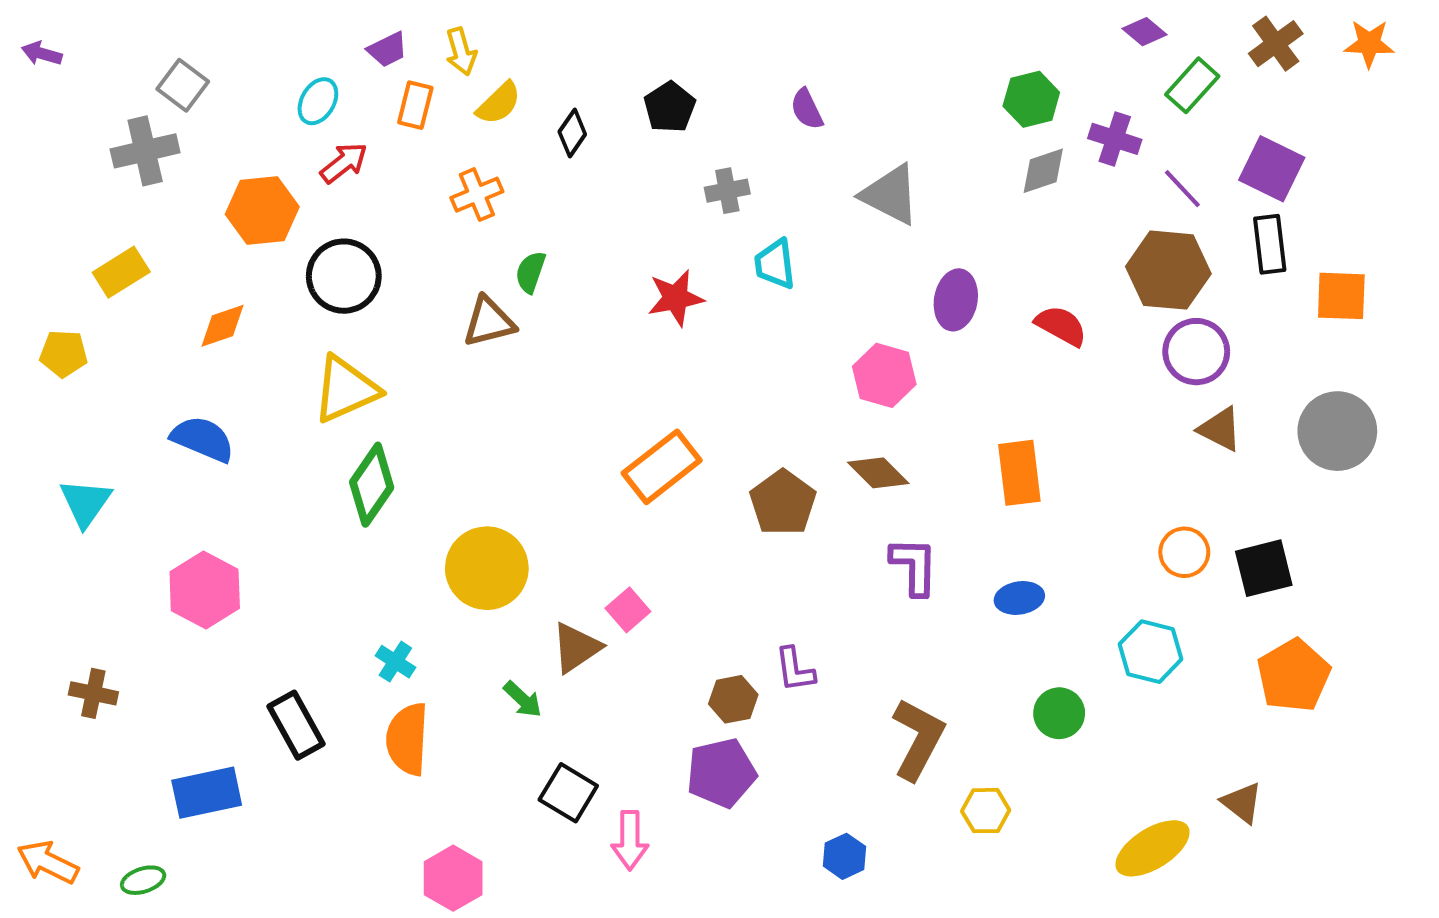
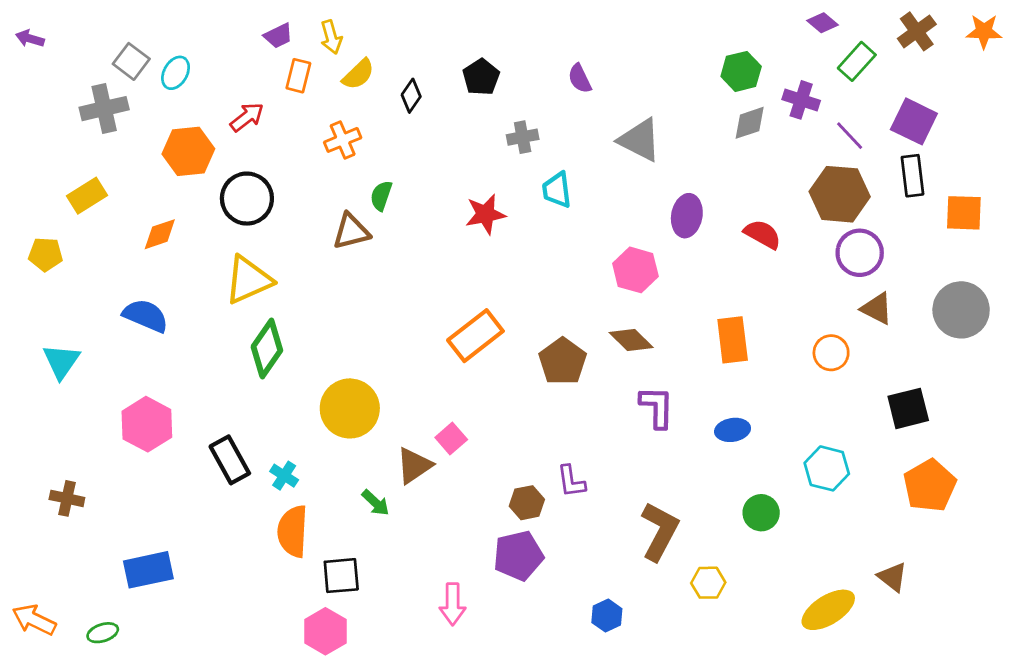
cyan ellipse: (318, 101) -> (176, 73), moved
orange circle: (1184, 552) -> (831, 353), moved
black rectangle: (296, 725) -> (230, 460), moved
black square: (568, 793) -> (341, 576), moved, turned -36

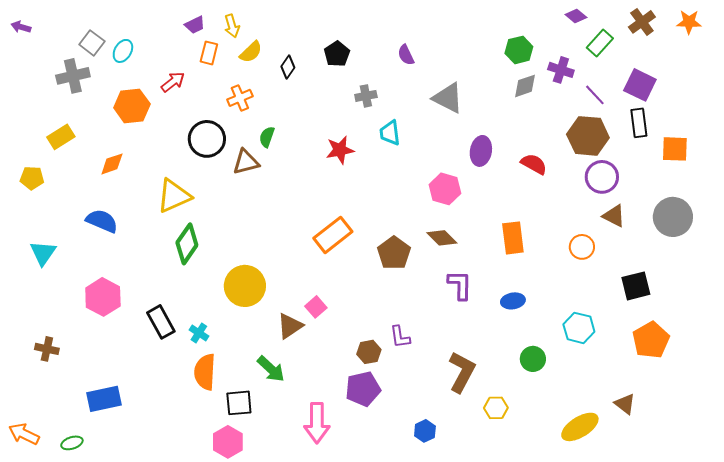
black circle: (247, 199) -> (207, 139), moved
green arrow: (375, 503) -> (271, 369), moved, size x1.4
pink arrow: (453, 604) -> (317, 423), size x1.4

